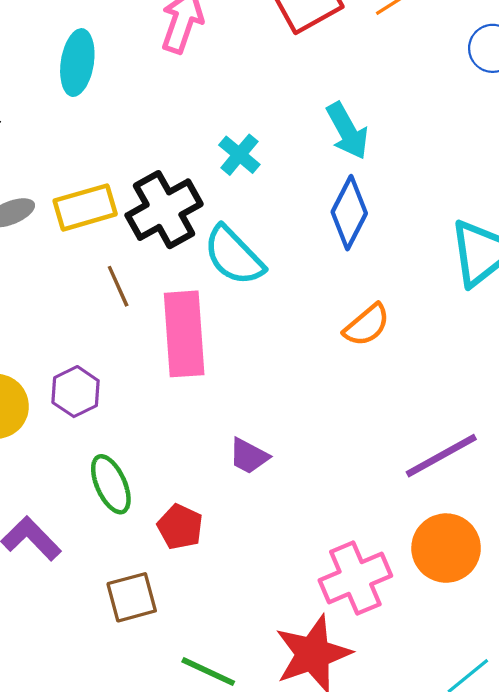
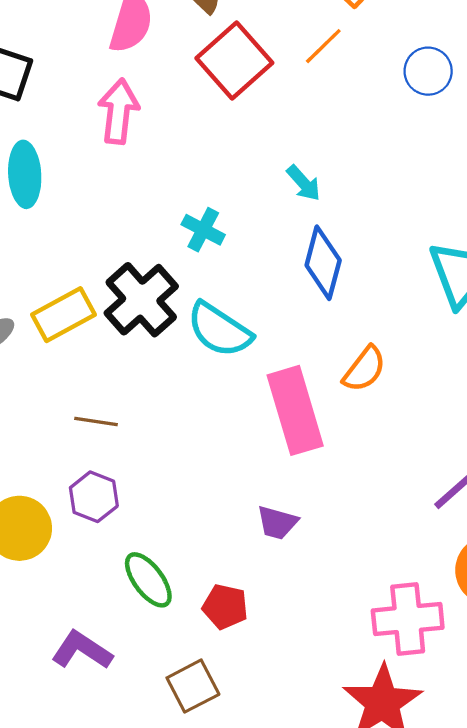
cyan arrow: (347, 131) -> (304, 183), size x0.7
brown line: (118, 286) -> (96, 421), moved, turned -45
pink rectangle: (184, 334) -> (295, 410), moved
pink cross: (355, 578) -> (408, 619), turned 30

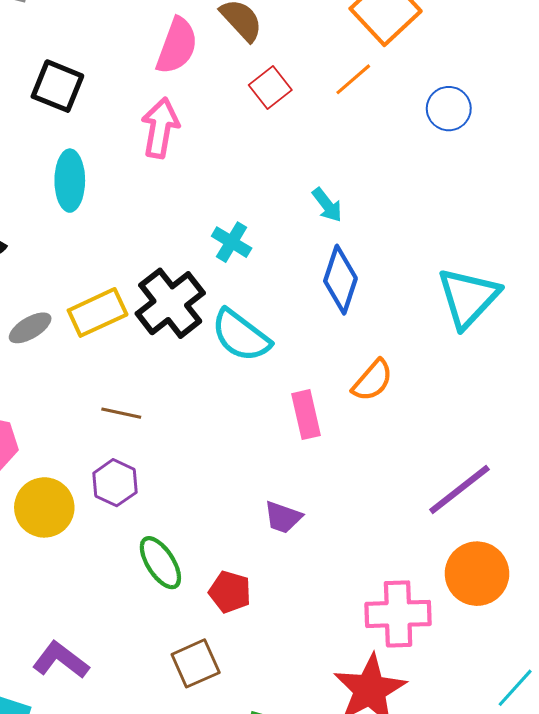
red square: (234, 61) -> (270, 88), size x0.6
pink rectangle: (295, 410) -> (306, 415), size x0.6
purple L-shape: (82, 650) -> (61, 660), moved

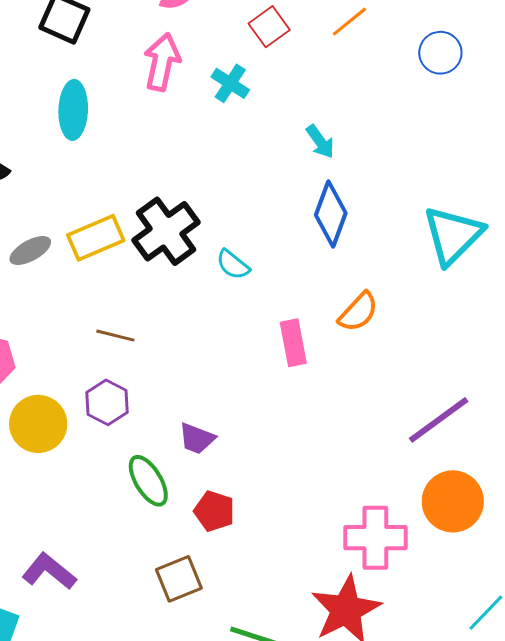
cyan cross: (232, 242) -> (230, 83), moved
cyan semicircle: (241, 336) -> (233, 265), size x0.6
purple trapezoid: (283, 517) -> (197, 438), moved

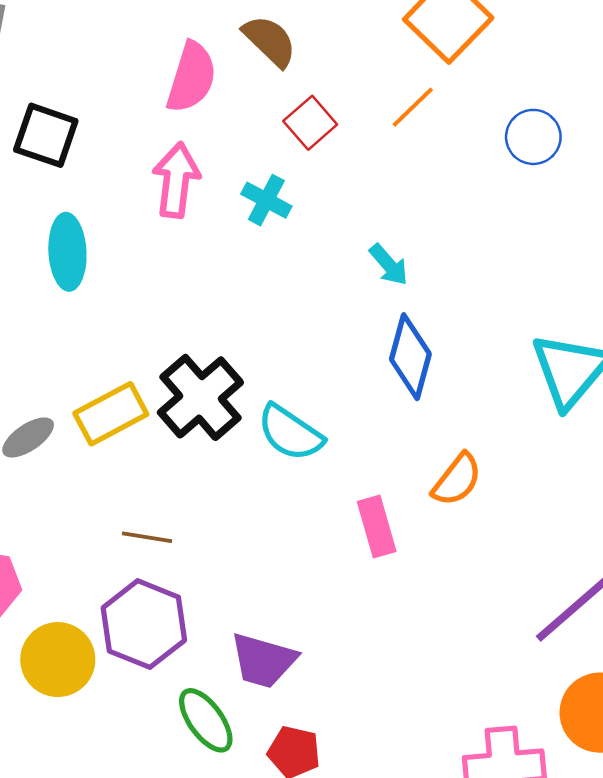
cyan semicircle: (233, 265) -> (290, 433), size x1.5
purple hexagon: (107, 402) -> (144, 624), size x1.5
purple trapezoid: (197, 438) -> (263, 660), size x1.4

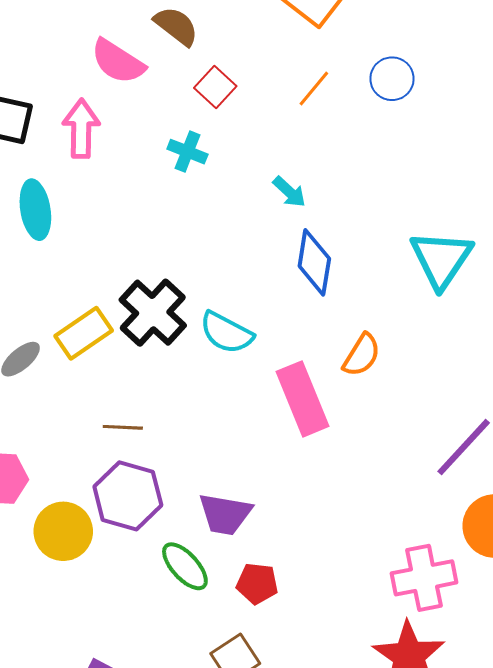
pink semicircle: (191, 77) -> (118, 61), turned 112
orange line: (413, 107) -> (314, 88), moved
pink arrow: (176, 180) -> (81, 129), moved
pink rectangle: (377, 527) -> (303, 399), size x1.5

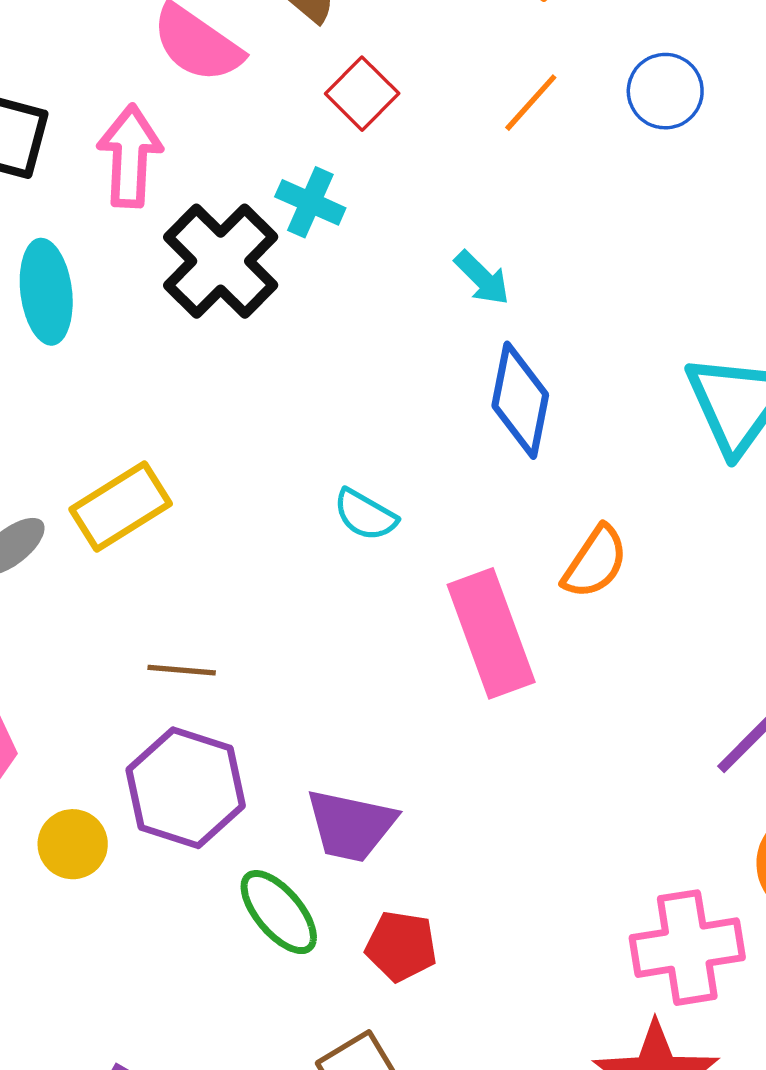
black cross: (153, 313) -> (221, 261), moved
cyan semicircle: (226, 333) -> (365, 515), size x0.7
yellow circle: (63, 531) -> (73, 844), size x0.7

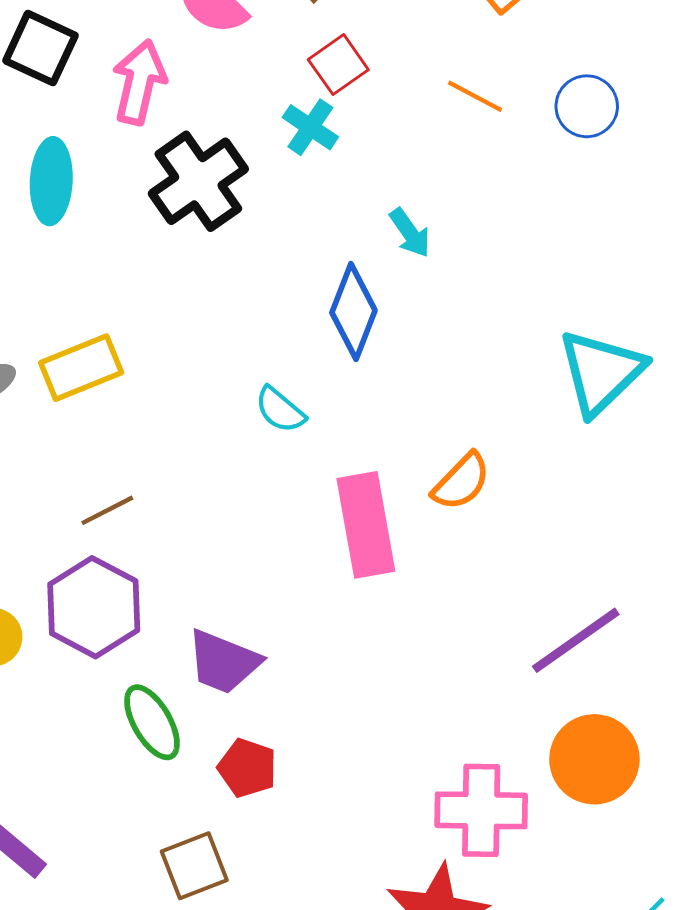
orange line: (531, 103) -> (475, 96), turned 66
cyan cross: (310, 202) -> (310, 127), moved
blue diamond: (520, 400) -> (353, 312), moved
brown line: (182, 670) -> (107, 510), turned -42

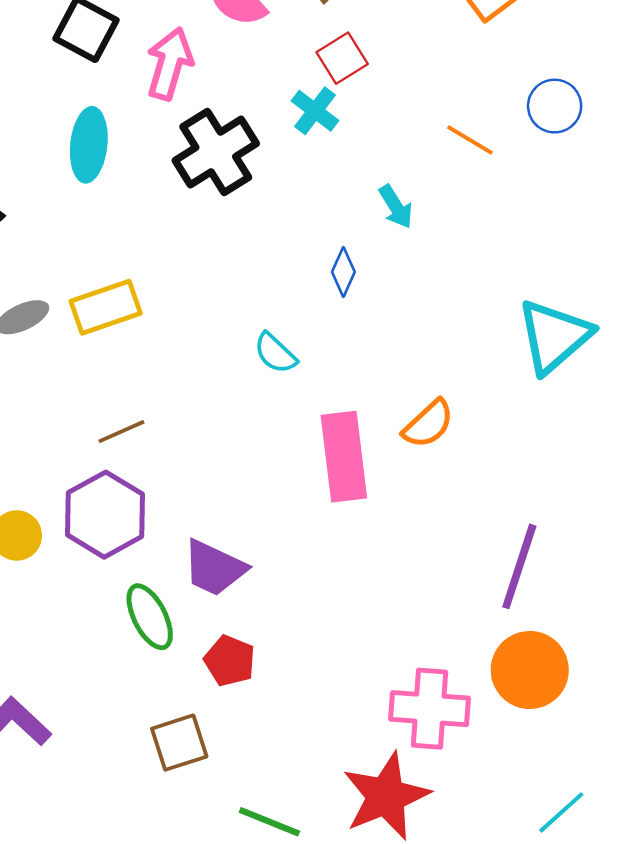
orange line: (475, 96) -> (470, 140), moved
blue diamond: (353, 312) -> (343, 272), size x0.6
purple line: (576, 640) -> (519, 566), turned -40

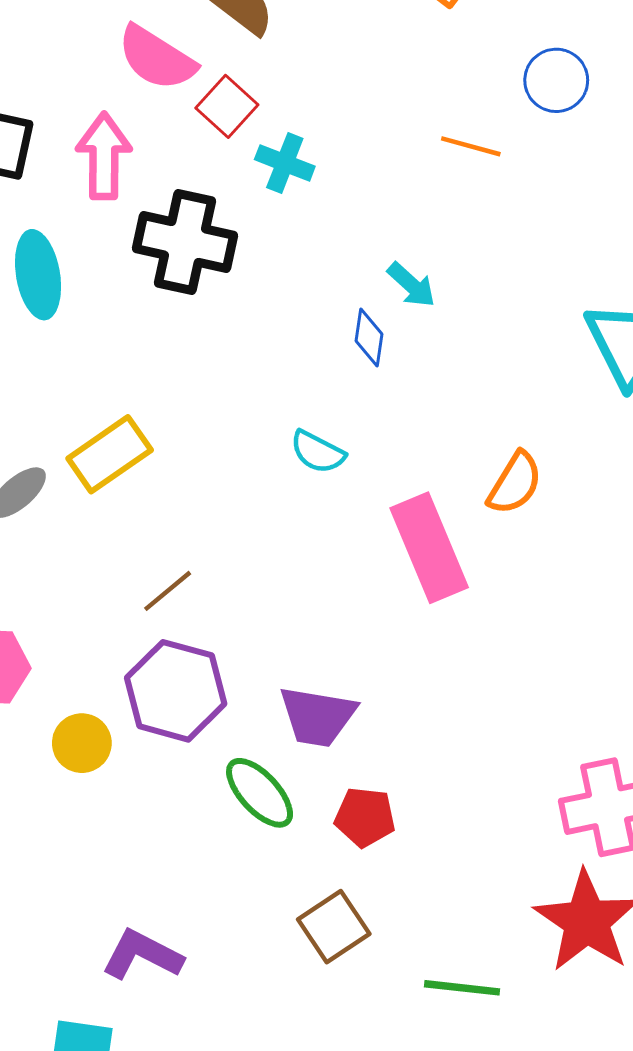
red square: (342, 58) -> (227, 106), moved
black cross: (216, 152) -> (185, 242), turned -30
cyan arrow: (396, 207) -> (411, 285), moved

